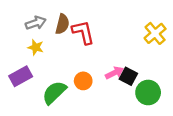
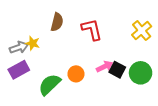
gray arrow: (36, 23) -> (19, 47), moved
red L-shape: (83, 32) -> (92, 29), moved
green circle: (148, 92) -> (141, 73), moved

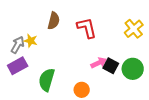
gray arrow: (19, 47) -> (18, 45), turned -42
orange circle: (76, 74) -> (82, 90), moved
green semicircle: (50, 85) -> (47, 80), turned -30

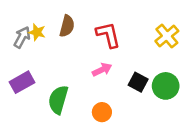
yellow star: (31, 41) -> (37, 32), moved
gray arrow: (18, 45) -> (22, 37), moved
pink arrow: (99, 63) -> (102, 70), moved

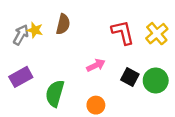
red L-shape: (108, 35) -> (123, 32), moved

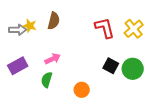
gray arrow: (21, 35) -> (18, 30), turned 60
pink arrow: (96, 65) -> (53, 59), moved
green semicircle: (55, 93) -> (47, 80), size x0.7

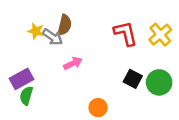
gray arrow: (18, 30) -> (53, 37), moved, turned 36
pink arrow: (53, 59) -> (73, 63), moved
green semicircle: (47, 80) -> (26, 96), moved

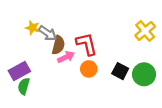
brown semicircle: (65, 25) -> (58, 45), moved
red L-shape: (126, 33) -> (87, 44), moved
orange circle: (98, 108) -> (89, 69), moved

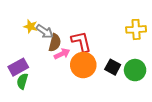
yellow cross: (145, 31) -> (136, 29), turned 36
orange circle: (89, 69) -> (83, 65), size x1.6

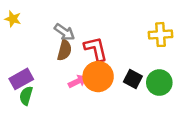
yellow star: (30, 26) -> (13, 19), moved
gray arrow: (45, 31) -> (64, 32), moved
pink arrow: (62, 54) -> (78, 81), moved

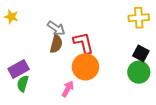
yellow cross: (161, 35) -> (139, 18), moved
black square: (133, 79) -> (141, 53), moved
pink arrow: (78, 81) -> (68, 89), moved, turned -35

